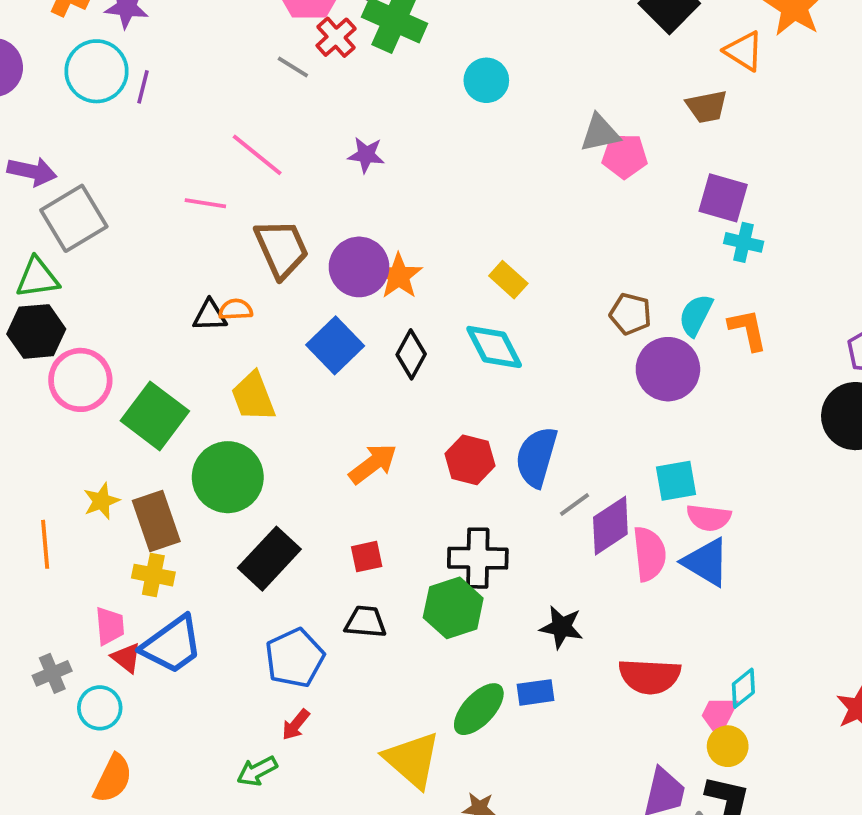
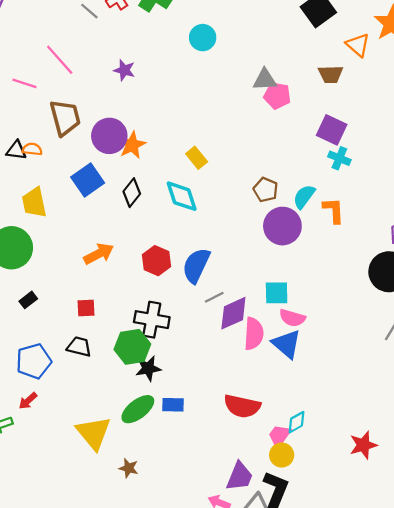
black rectangle: (269, 559) -> (28, 300), size x0.5
black star: (561, 627) -> (148, 368), moved, turned -30

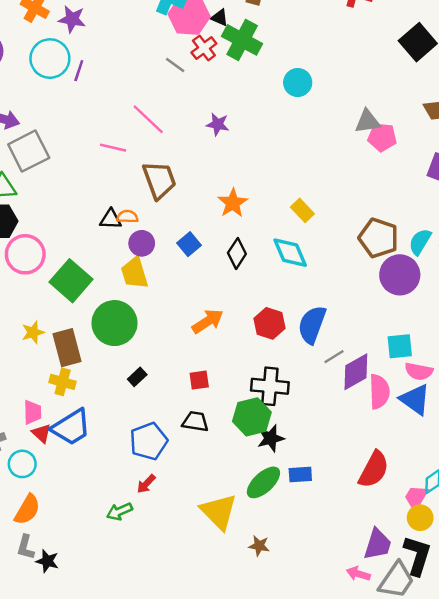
purple circle: (109, 136) -> (142, 243), moved, size x0.7
blue square: (88, 180) -> (189, 244), size x0.7
brown pentagon: (266, 190) -> (379, 238), size x1.5
red semicircle: (242, 406) -> (374, 470), turned -69

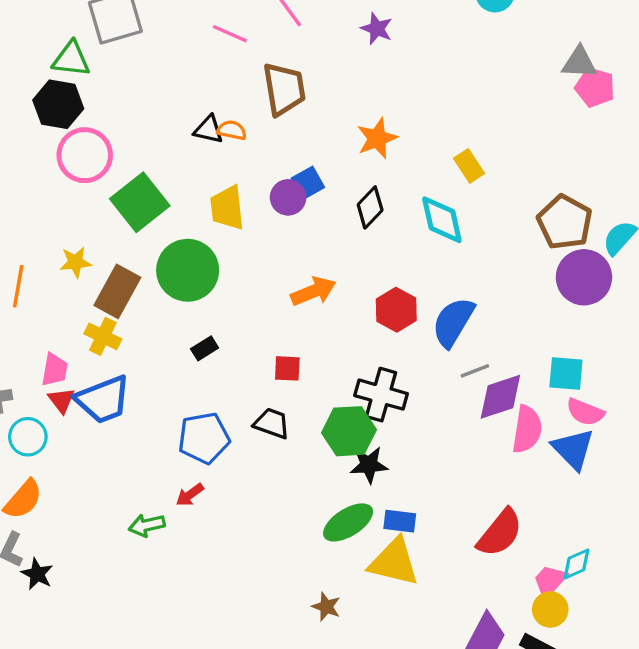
purple circle: (142, 243) -> (288, 197), moved
brown rectangle: (67, 348) -> (117, 291), turned 33
yellow triangle: (219, 512) -> (394, 562), moved, turned -42

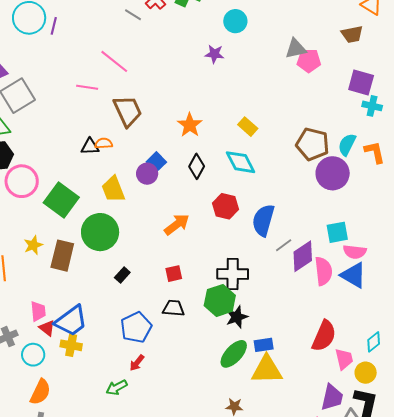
purple star: (377, 29) -> (214, 54), moved
red hexagon: (396, 310) -> (225, 206), moved
yellow cross: (103, 336) -> (71, 345), moved
pink trapezoid: (550, 581) -> (344, 359), moved, turned 140

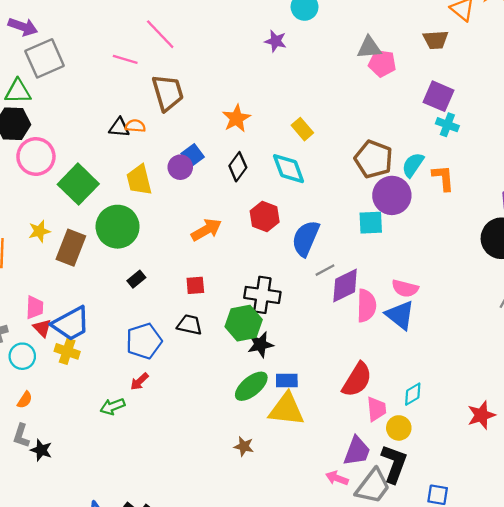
cyan square: (337, 232) -> (371, 223), moved
orange semicircle: (40, 392) -> (25, 400), size x0.6

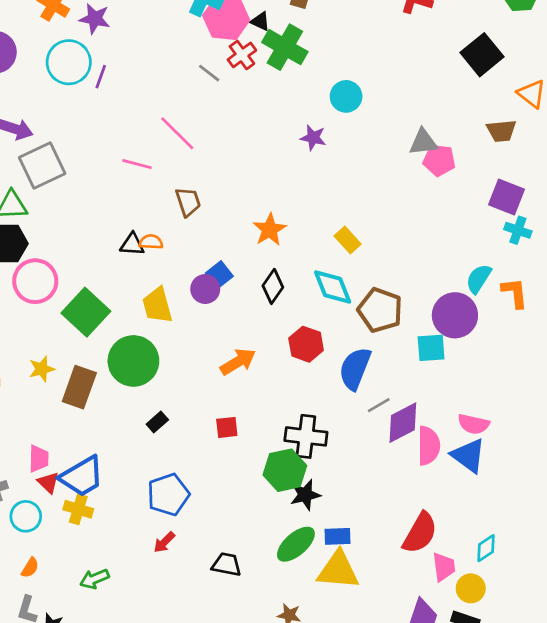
brown trapezoid: (168, 93) -> (188, 202), size x0.7
brown pentagon: (374, 159) -> (380, 310), moved
black trapezoid: (190, 325) -> (227, 564), moved
green arrow: (112, 406) -> (94, 579), moved

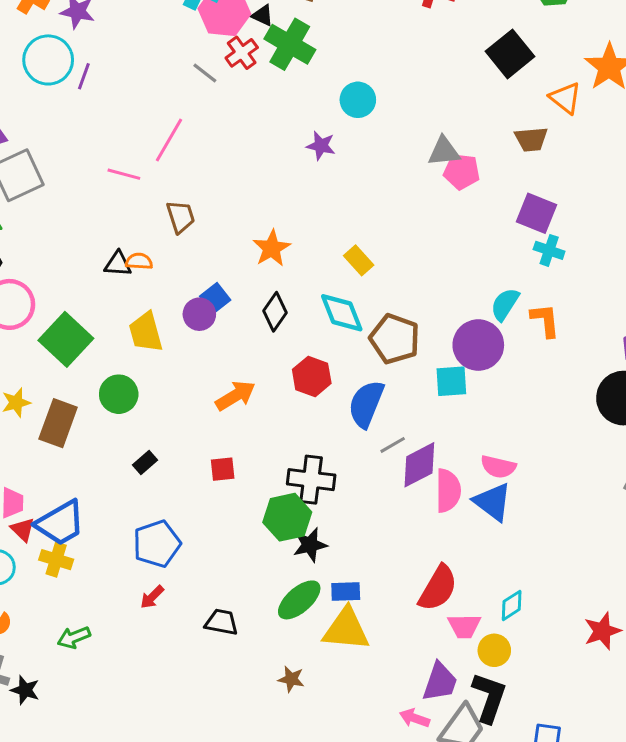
pink line: (177, 133) -> (169, 140), turned 75
green circle: (133, 361) -> (119, 394), size x0.7
pink trapezoid: (444, 567) -> (464, 626), turned 96

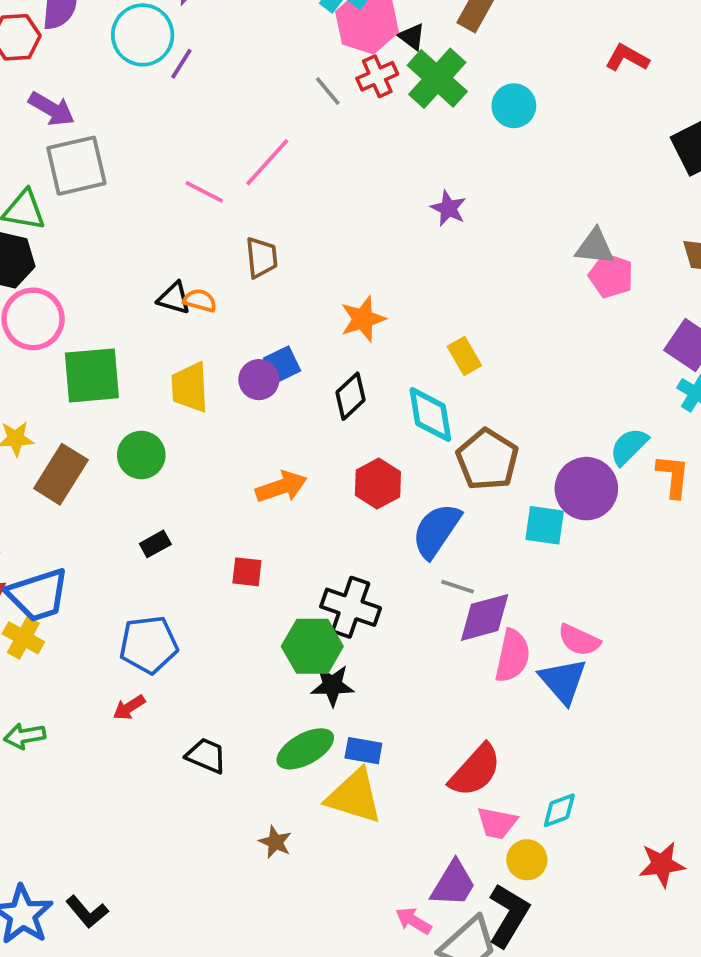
cyan circle: (358, 100) -> (514, 106), moved
green square: (66, 339) -> (92, 375), turned 30
gray line: (393, 445) -> (458, 587), turned 36

